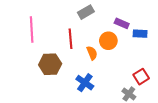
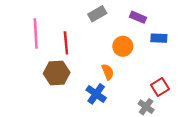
purple rectangle: (122, 23) -> (138, 17), moved
red line: (71, 39) -> (66, 43), moved
orange semicircle: (92, 53) -> (108, 72), moved

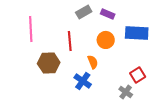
purple rectangle: (138, 17) -> (108, 14), moved
blue rectangle: (159, 38) -> (137, 33), size x1.6
red line: (66, 43) -> (70, 41), moved

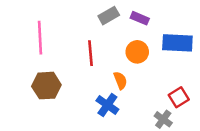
brown hexagon: (49, 63) -> (46, 86), moved

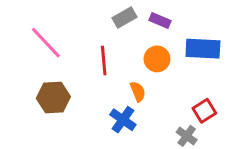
pink line: (40, 38) -> (46, 43), turned -40

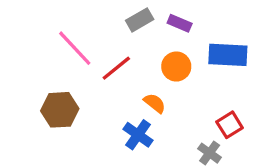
pink line: (46, 43) -> (75, 48), moved
red line: (104, 60) -> (116, 68), turned 56
orange semicircle: (138, 92) -> (155, 103), turned -30

